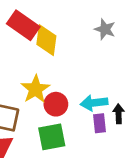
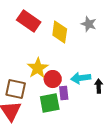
yellow diamond: (46, 40) -> (60, 32), moved
purple rectangle: (99, 123) -> (64, 93), moved

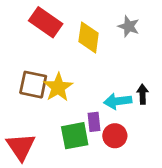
red circle: (53, 79) -> (115, 136), moved
black arrow: (99, 86) -> (143, 94), moved
brown square: (16, 89) -> (33, 85), moved

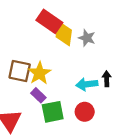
red rectangle: (46, 22) -> (49, 21), moved
gray star: (129, 26) -> (87, 38), moved
purple rectangle: (94, 122) -> (38, 95), moved, turned -40

